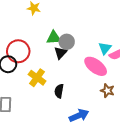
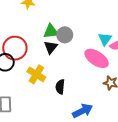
black triangle: (61, 53) -> (51, 47), moved

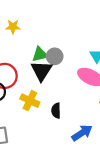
black triangle: (51, 47) -> (41, 71), size x1.5

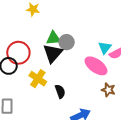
black semicircle: (56, 111) -> (60, 91), turned 152

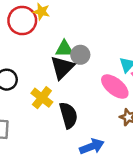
red circle: (18, 53) -> (22, 21), moved
black semicircle: (60, 91) -> (68, 115), size x1.5

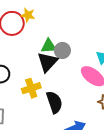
yellow cross: (42, 98) -> (31, 88), turned 36

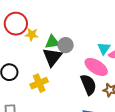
yellow star: (28, 15) -> (32, 34), moved
black semicircle: (54, 102) -> (88, 85), moved

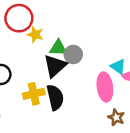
cyan triangle: (104, 48) -> (118, 67), turned -40
pink ellipse: (96, 67) -> (105, 87), turned 40
black semicircle: (88, 85) -> (55, 97), moved

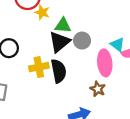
gray circle: (73, 54) -> (82, 41), moved
brown star: (116, 117) -> (98, 89), moved

